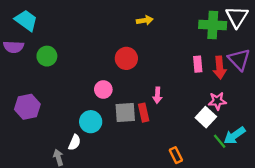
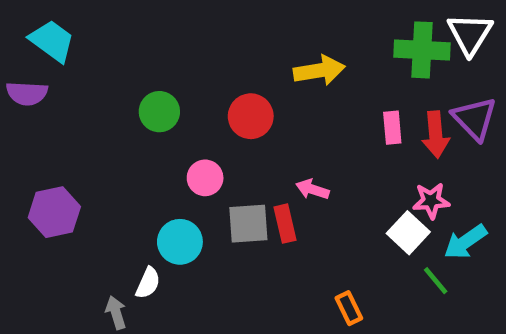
yellow arrow: (145, 20) -> (319, 71), moved, size x1.5
green circle: (47, 56) -> (159, 112), moved
pink arrow: (157, 95) -> (312, 189), turned 105
cyan arrow: (235, 136) -> (465, 242), moved

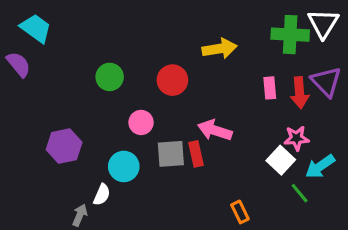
purple semicircle: (27, 93) -> (19, 64), turned -132
pink arrow: (312, 189) -> (215, 130), size x1.5
purple hexagon: (54, 212) -> (64, 146), moved
gray arrow: (116, 313) -> (80, 215), turned 40

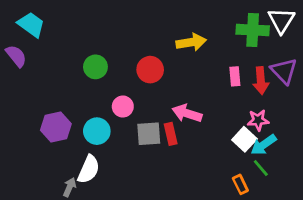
cyan circle: (124, 166) -> (97, 131), moved
cyan arrow: (320, 166) -> (264, 145), moved
white semicircle: (102, 195) -> (89, 169), size x1.5
orange rectangle: (240, 212) -> (240, 184), moved

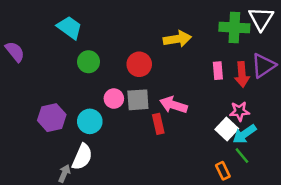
cyan trapezoid: (31, 25) -> (69, 28), moved
purple triangle: (284, 71) -> (264, 66), turned 40
gray square: (149, 134) -> (138, 100), moved

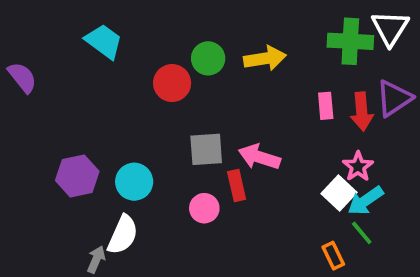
green circle: (88, 62) -> (208, 58), moved
red circle: (139, 64) -> (172, 83), moved
pink circle: (114, 99) -> (204, 208), moved
pink star: (239, 111) -> (358, 166), turned -30

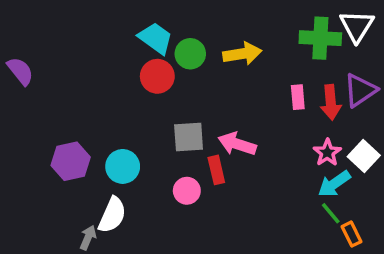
cyan trapezoid: (104, 41) -> (156, 38), moved
white square: (339, 193) -> (364, 156), moved
orange rectangle: (333, 256) -> (352, 234), moved

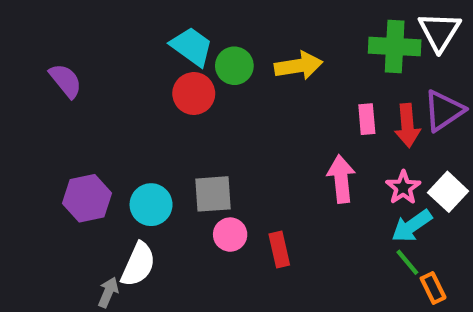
purple semicircle: (20, 71) -> (66, 81), moved
gray square: (189, 137) -> (213, 194), moved
pink arrow: (237, 144) -> (341, 179), moved, turned 66
red rectangle: (216, 170) -> (279, 250), moved

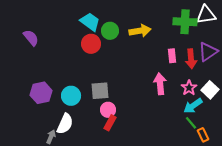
white triangle: (439, 32) -> (206, 15), turned 50
red rectangle: (279, 250) -> (110, 123), moved, turned 42

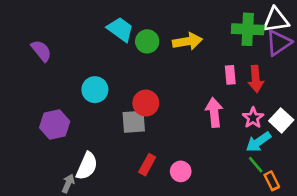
red circle: (91, 44) -> (146, 103), moved
purple triangle: (208, 52) -> (279, 43), moved
cyan circle: (71, 96) -> (95, 90), moved
pink circle: (108, 110) -> (181, 171), moved

